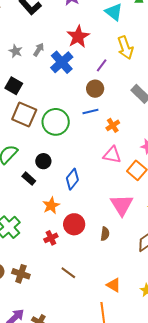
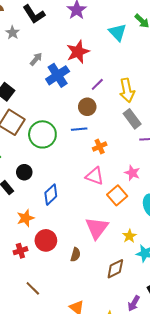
yellow arrow: (125, 48) -> (127, 90), moved
gray star: (16, 51) -> (13, 33), moved

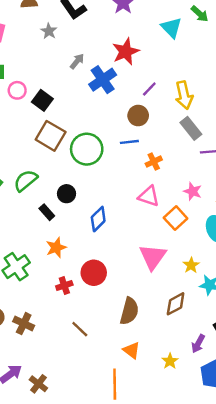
orange star: (25, 218) -> (56, 248), moved
brown semicircle: (76, 255) -> (129, 311), moved, size x1.6

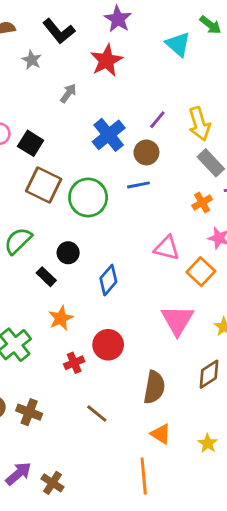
red star: (126, 52) -> (106, 60), moved
blue cross: (103, 80) -> (109, 135), moved
orange cross: (154, 162) -> (202, 203), moved

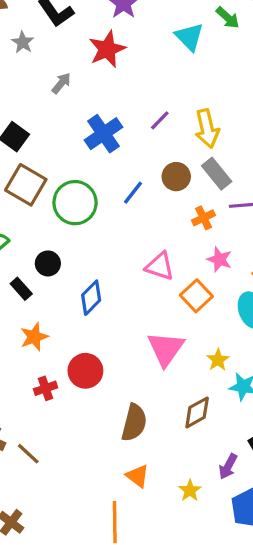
brown circle: (146, 152) -> (176, 177), moved
blue line: (138, 185) -> (133, 193), turned -45
brown line: (97, 413) -> (28, 454), moved

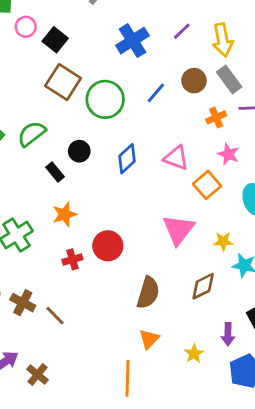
blue diamond: (91, 298) -> (127, 159), moved
yellow star: (218, 360) -> (223, 241), turned 30
purple arrow: (228, 467) -> (228, 334), turned -30
orange triangle: (138, 476) -> (149, 339), turned 35

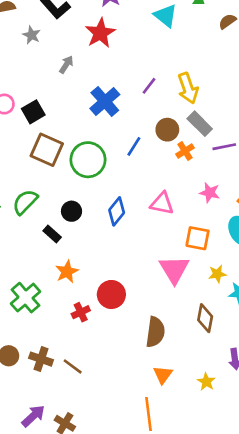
black square: (55, 40) -> (33, 112), turned 30
orange cross: (216, 117) -> (185, 151), moved
orange square: (207, 185) -> (198, 238), moved, turned -30
brown diamond: (203, 286) -> (205, 318), turned -44

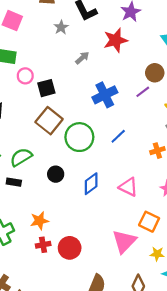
brown circle: (167, 130) -> (155, 73), moved
black rectangle: (52, 234) -> (14, 182), moved, turned -48
red cross: (81, 312) -> (43, 245), moved

